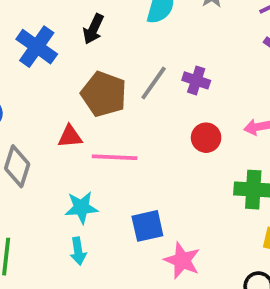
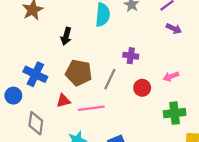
blue cross: (37, 47) -> (35, 74), moved
gray line: (154, 83) -> (110, 79), moved

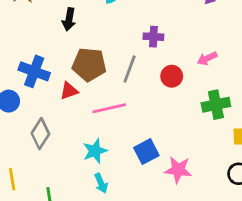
red triangle: (63, 101) -> (69, 91), moved
gray diamond: (36, 123) -> (40, 134), turned 30

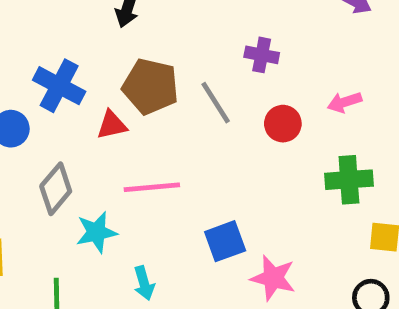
gray line: (130, 69) -> (216, 103), turned -60
pink line: (109, 108) -> (152, 187), moved
cyan star: (95, 151) -> (96, 232), moved

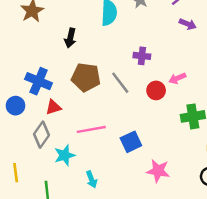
pink arrow: (345, 102) -> (177, 78), moved
red triangle: (112, 125) -> (53, 107), moved
blue square: (225, 241) -> (131, 142), moved

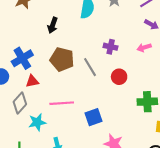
pink arrow: (177, 78) -> (144, 48), moved
blue cross: (39, 81) -> (22, 58), turned 30

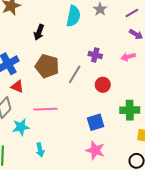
gray line: (90, 67) -> (75, 74), turned 60
red triangle: (32, 81) -> (17, 87), turned 32
blue square: (93, 117) -> (96, 122), moved

